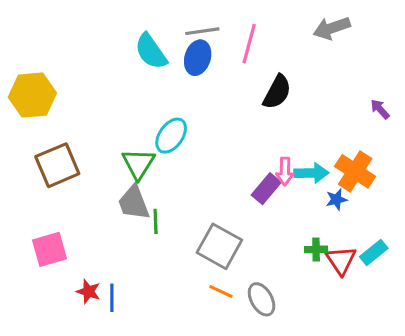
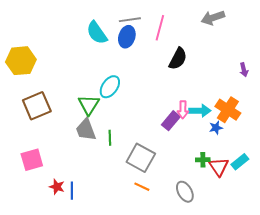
purple arrow: (380, 109) -> (244, 70), turned -152
green line: (156, 221) -> (110, 138), moved
gray ellipse: (262, 299) -> (185, 192), moved

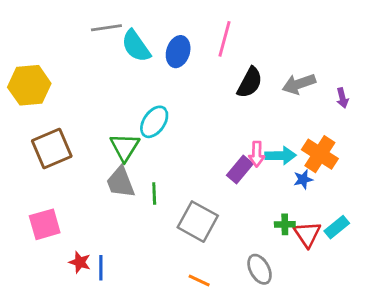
gray arrow: (213, 18) -> (299, 84), moved
gray line: (130, 20) -> (106, 28), moved
orange line: (142, 187) -> (199, 280), moved

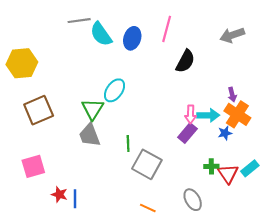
gray arrow: (299, 84) -> (232, 35), moved
purple arrow: (342, 98) -> (232, 95), moved
purple rectangle: (240, 170) -> (187, 133), moved
green line: (154, 193) -> (128, 143), moved

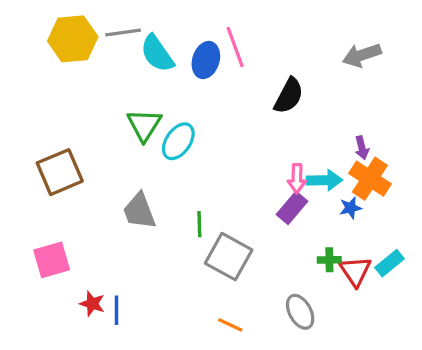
pink line: (167, 29) -> (235, 47), moved, turned -35
yellow hexagon: (22, 63) -> (73, 39), moved
green triangle: (93, 109) -> (144, 125), moved

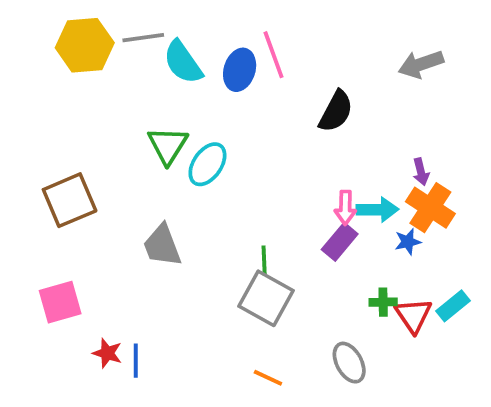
green line: (199, 224) -> (264, 261), moved

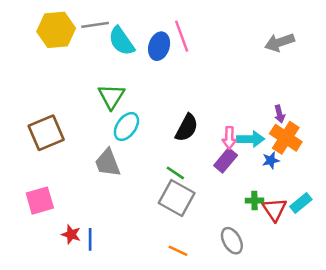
black semicircle: (336, 111) -> (187, 128), moved
cyan ellipse: (207, 164) -> (126, 126), moved
green line: (264, 261) -> (175, 173), turned -54

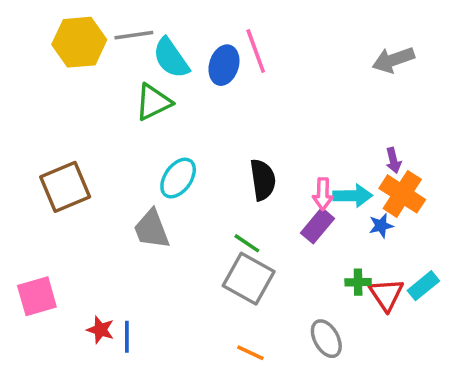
green triangle: (111, 96) -> (153, 102), moved, turned 32
black semicircle: (187, 128) -> (263, 180), turned -36
pink square: (40, 201) -> (37, 296), moved

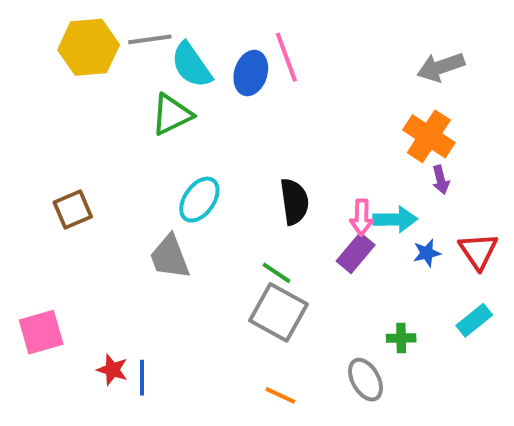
brown square: (65, 187) -> (73, 209), size x0.7
orange cross: (402, 194) -> (429, 136), moved
green cross: (358, 282) -> (401, 338), moved
red triangle: (386, 295) -> (478, 251), moved

